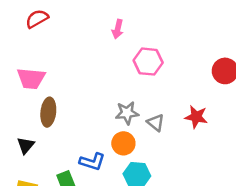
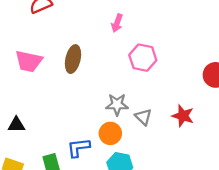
brown ellipse: (48, 112) -> (73, 59), moved
black triangle: (26, 145) -> (16, 125), turned 42
blue L-shape: (92, 162) -> (79, 148), turned 150

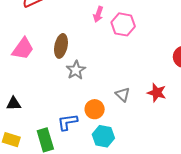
pink hexagon: (143, 58) -> (123, 24), moved
pink trapezoid: (29, 61) -> (23, 49), turned -65
gray star: (117, 105) -> (76, 70), moved, turned -30

